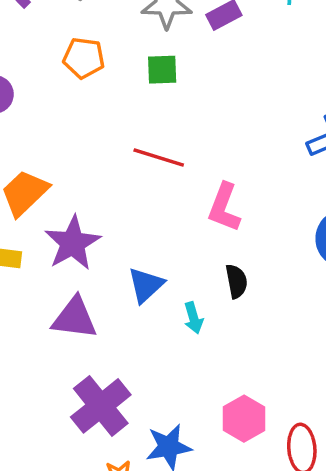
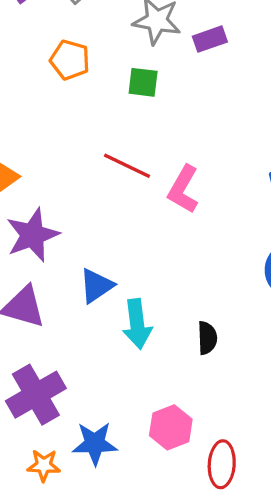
pink L-shape: (224, 207) -> (183, 189), moved
black semicircle: (236, 281) -> (207, 338), moved
cyan arrow: (194, 318) -> (137, 324), size x1.6

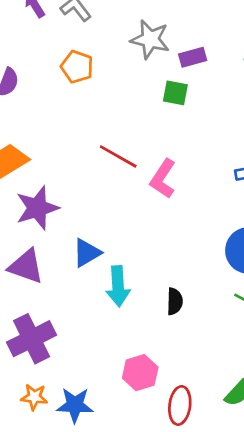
green square: (143, 82) -> (175, 93), moved
blue star: (95, 443) -> (75, 405), moved

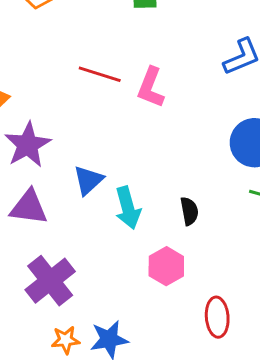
pink hexagon: (140, 373) -> (166, 266), moved

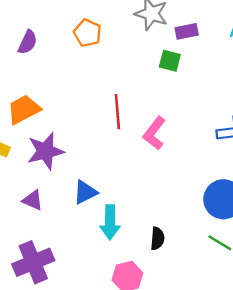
red line: (100, 74) -> (117, 112), turned 52
purple triangle: (29, 207) -> (33, 200), size x0.7

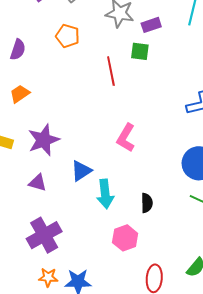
orange trapezoid: (24, 109) -> (20, 94), moved, size x0.7
red line: (117, 112) -> (111, 71), moved
pink L-shape: (154, 133) -> (126, 138), moved

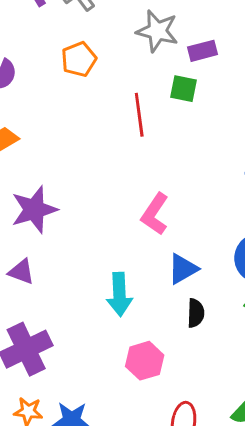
orange pentagon: (68, 36) -> (79, 59), turned 30
blue triangle: (81, 171) -> (183, 269), moved
black semicircle: (147, 203) -> (196, 313), moved

